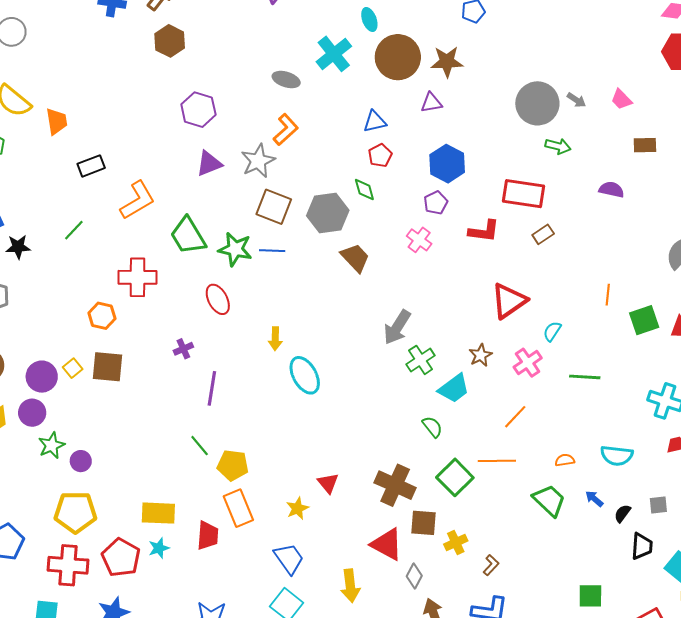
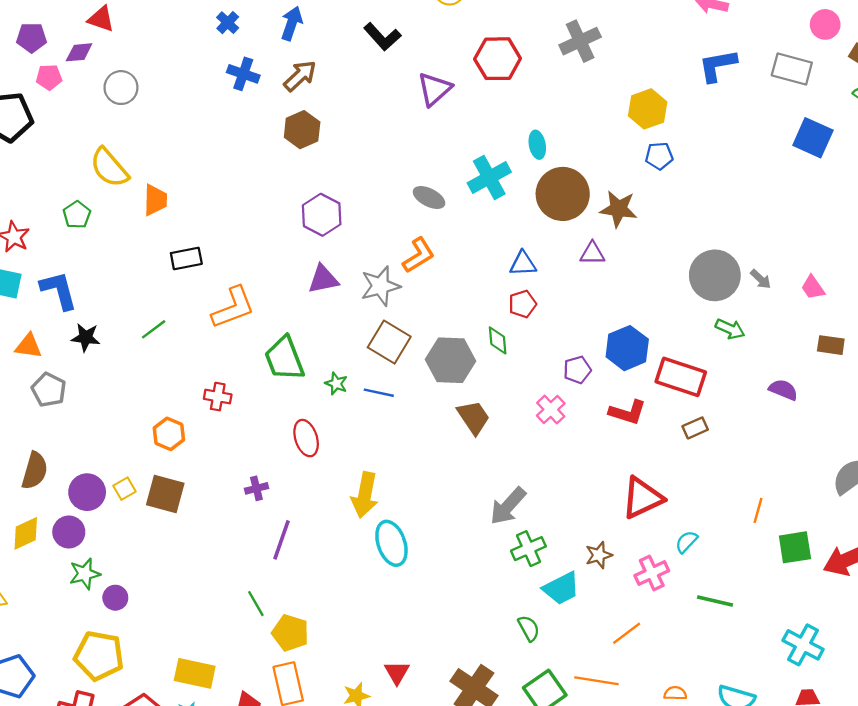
blue hexagon: (447, 164) -> (627, 348), moved
green star: (235, 249) -> (336, 383), size x0.6
red cross: (138, 277) -> (218, 397), size x0.6
yellow arrow: (275, 339) -> (365, 495), size x1.6

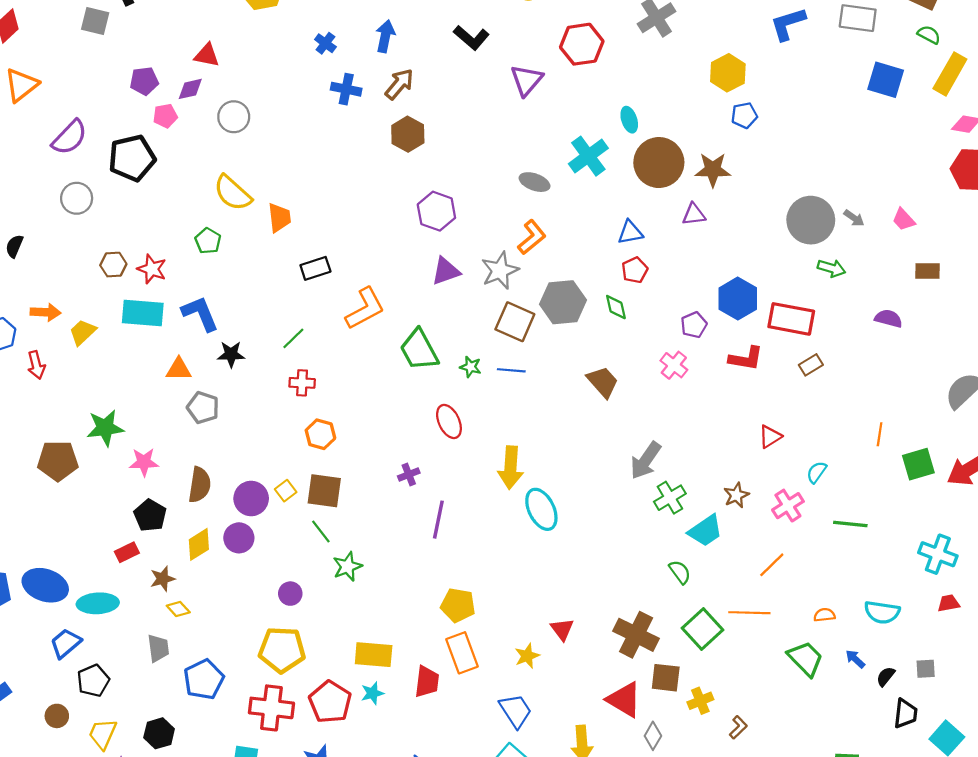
gray hexagon: (450, 360) -> (563, 302), moved
red cross: (218, 397) -> (302, 383), moved
red triangle: (642, 498) -> (770, 437), size x0.6
green star: (85, 574) -> (347, 567), moved
green line: (256, 604) -> (321, 532), moved

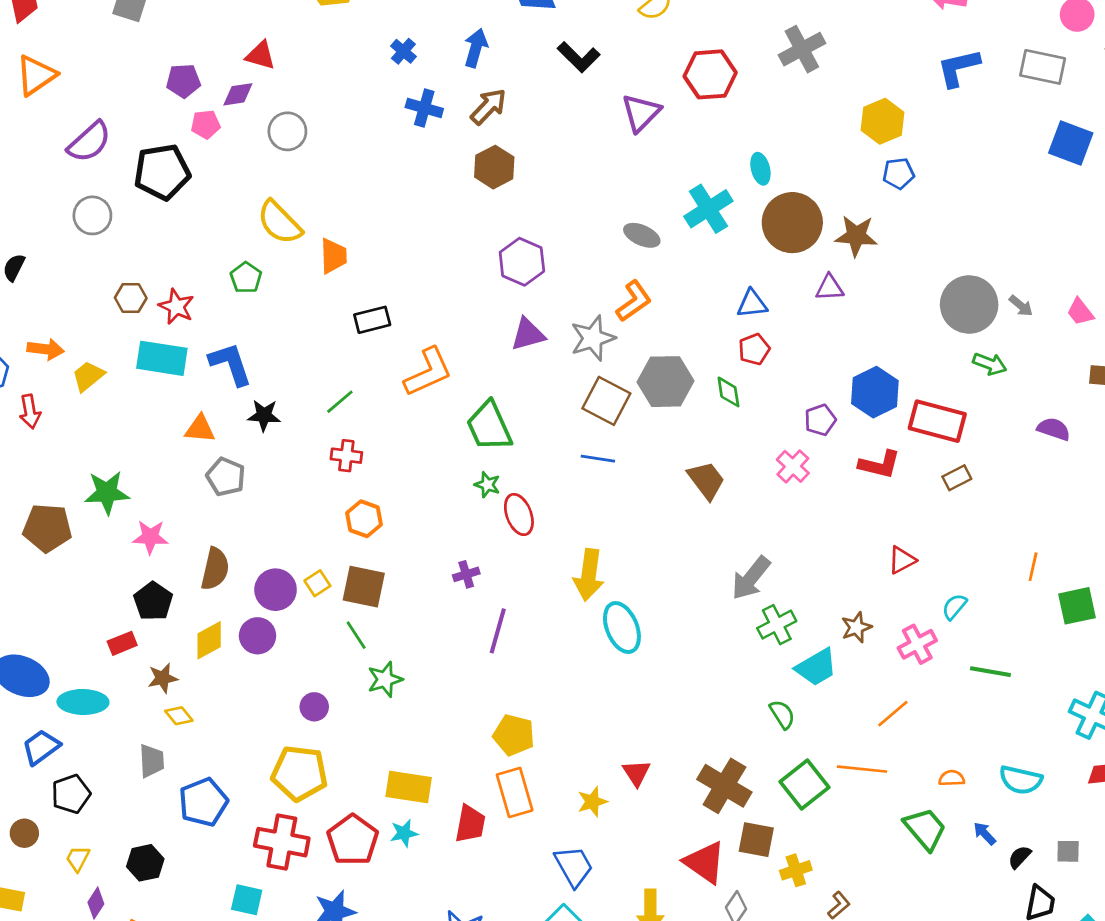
green star: (470, 367) -> (487, 485), moved
yellow trapezoid: (103, 734) -> (78, 859), size x0.7

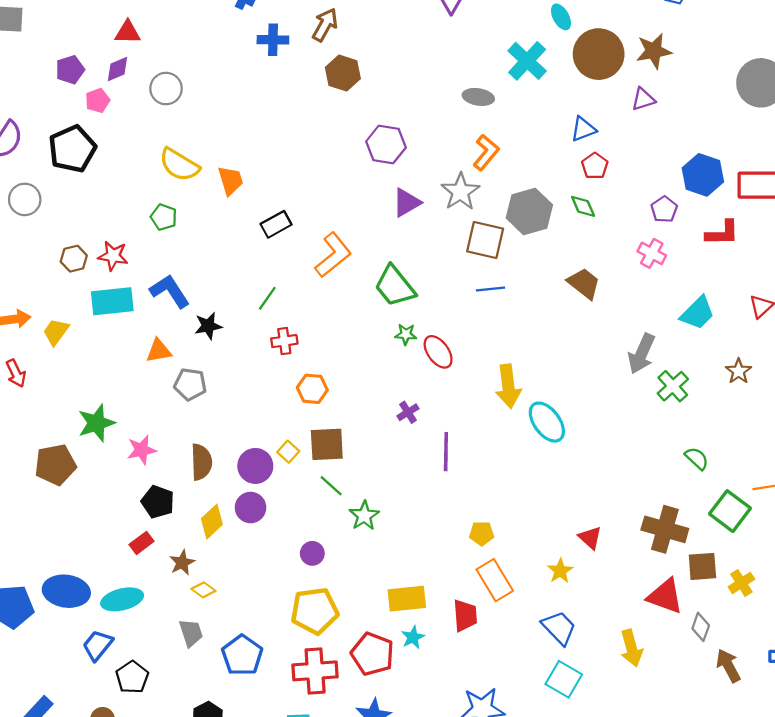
cyan trapezoid: (816, 667) -> (698, 313), moved
yellow pentagon: (514, 735) -> (482, 533), size x0.7

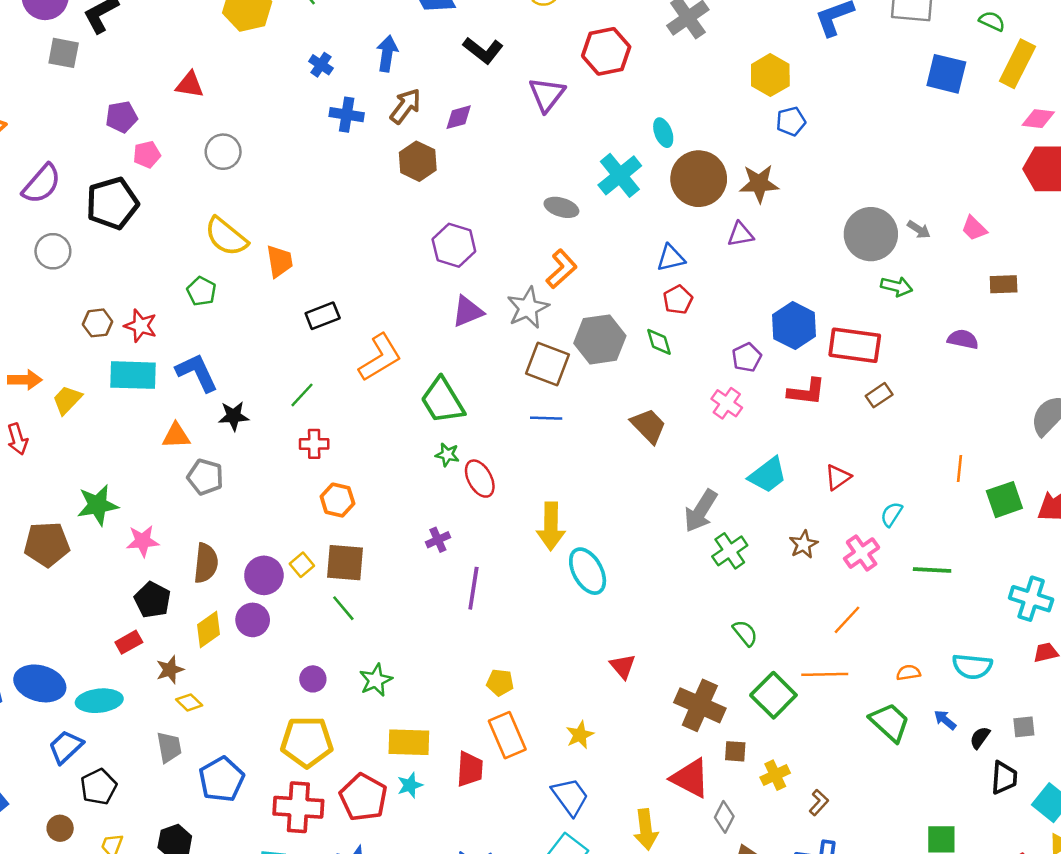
purple diamond: (118, 69) -> (459, 117), moved
green star: (364, 516) -> (376, 680), moved
red triangle: (590, 538) -> (623, 666), moved
brown square: (702, 566) -> (735, 751), size x0.7

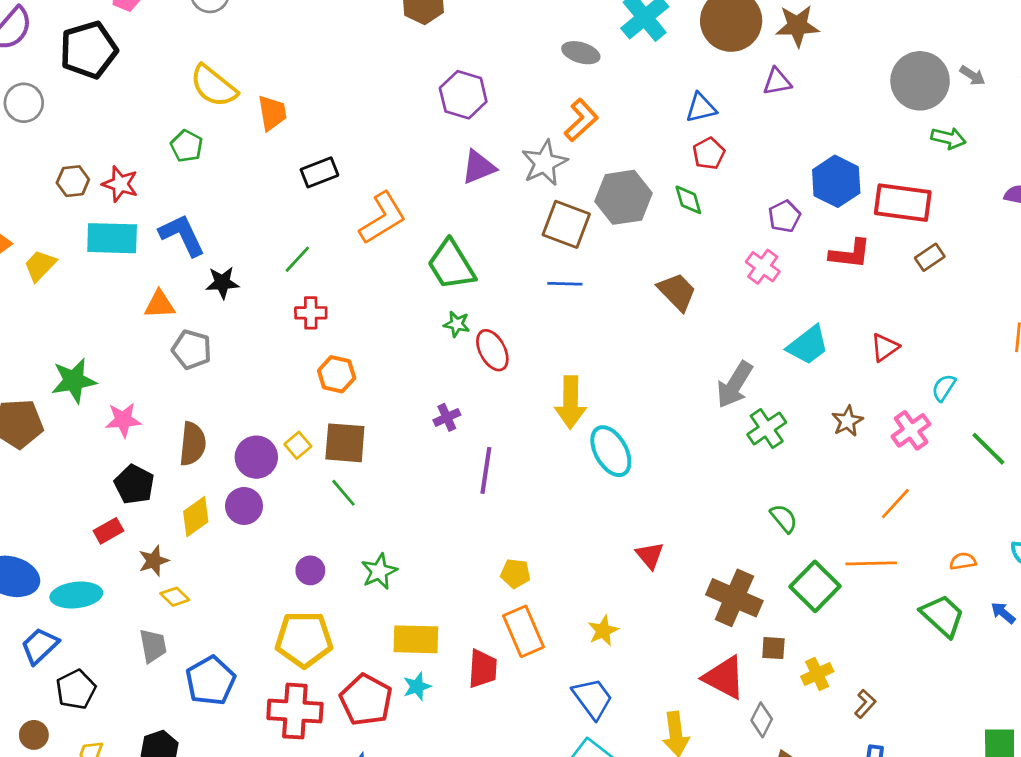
green line: (932, 570) -> (988, 449), turned 42

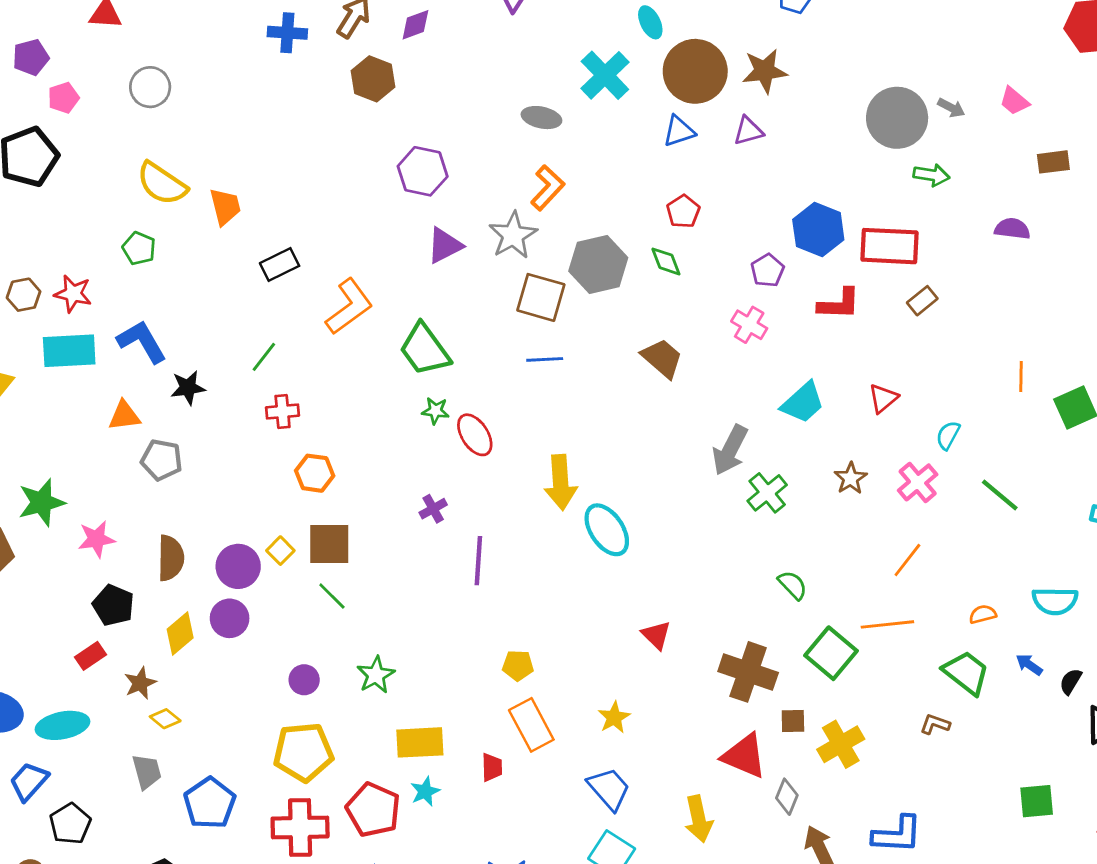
blue triangle: (701, 108) -> (679, 131), moved
red trapezoid: (483, 669) -> (492, 767), size x0.7
yellow cross: (817, 674) -> (841, 744), size x1.4
brown L-shape: (865, 704) -> (935, 724), moved, turned -108

